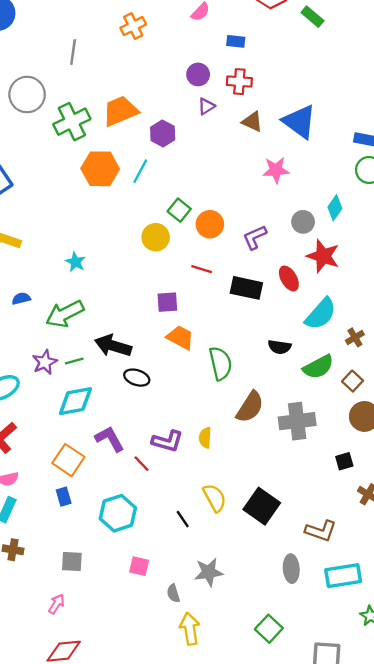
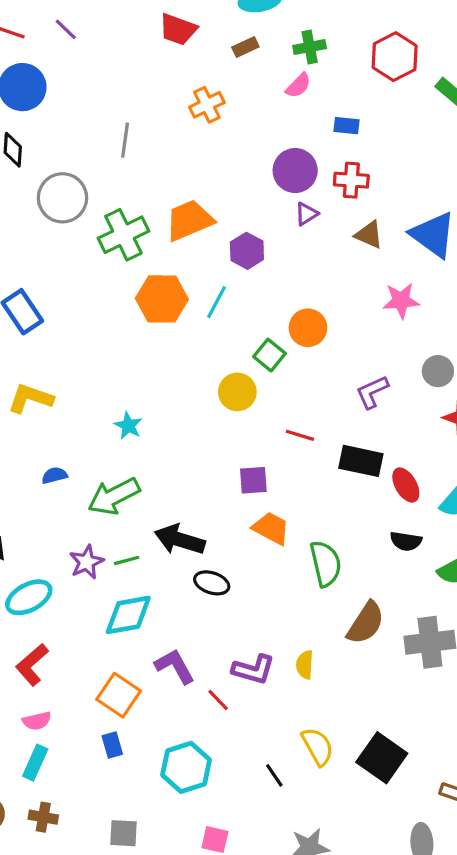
purple circle: (198, 74) -> (295, 171), size x1.4
orange circle: (210, 224) -> (308, 328), moved
red ellipse: (289, 278) -> (406, 485), moved

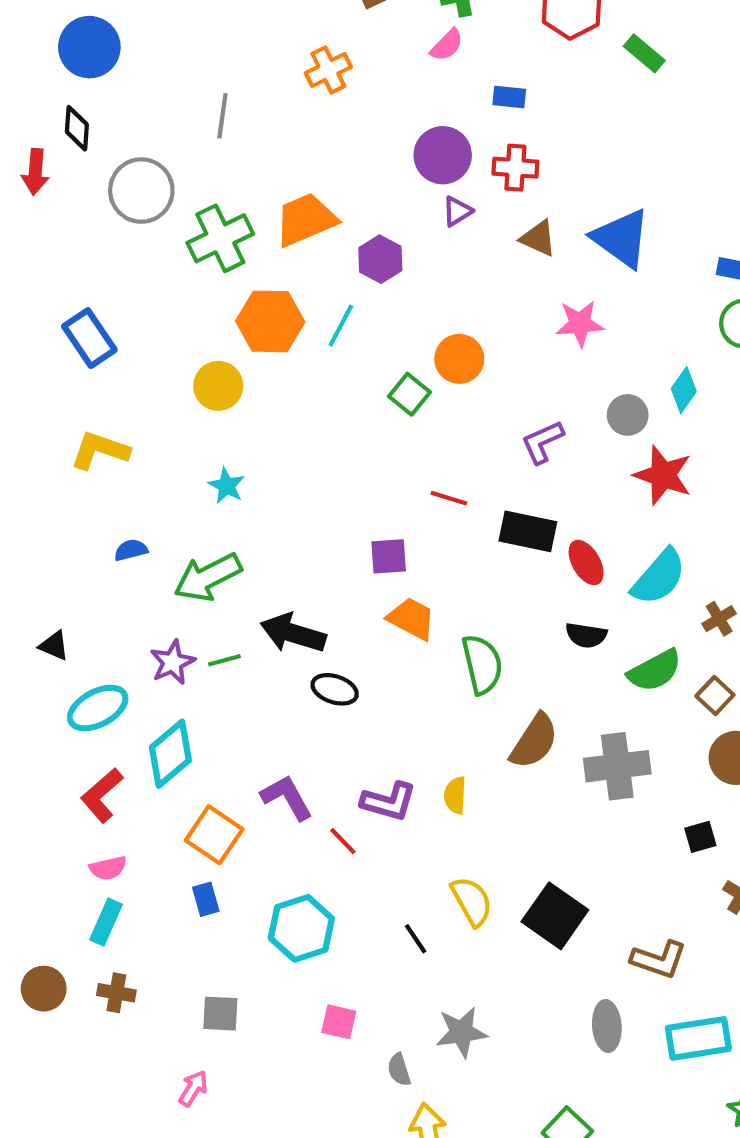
yellow circle: (237, 392) -> (218, 386), moved
cyan diamond: (128, 615) -> (170, 754), moved, turned -30

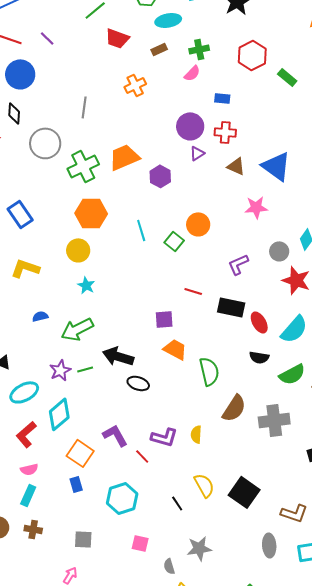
orange hexagon: (270, 321) -> (91, 213), moved
cyan line: (341, 326) -> (141, 230), moved, turned -45
yellow circle: (218, 386) -> (78, 250), moved

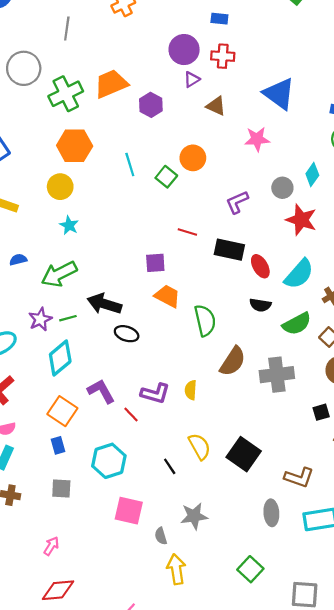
brown triangle: (236, 166) -> (216, 106), moved
cyan diamond: (59, 414) -> (60, 358), moved
gray square: (83, 539) -> (61, 488), moved
pink square: (140, 543) -> (129, 511), size x1.5

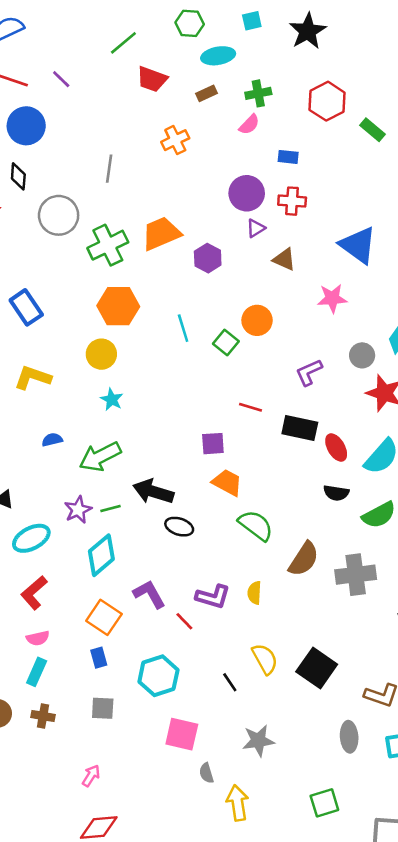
green semicircle: (205, 320) -> (256, 525), moved, turned -40
gray semicircle: (161, 536) -> (206, 773), moved
green square: (250, 569) -> (324, 803), turned 30

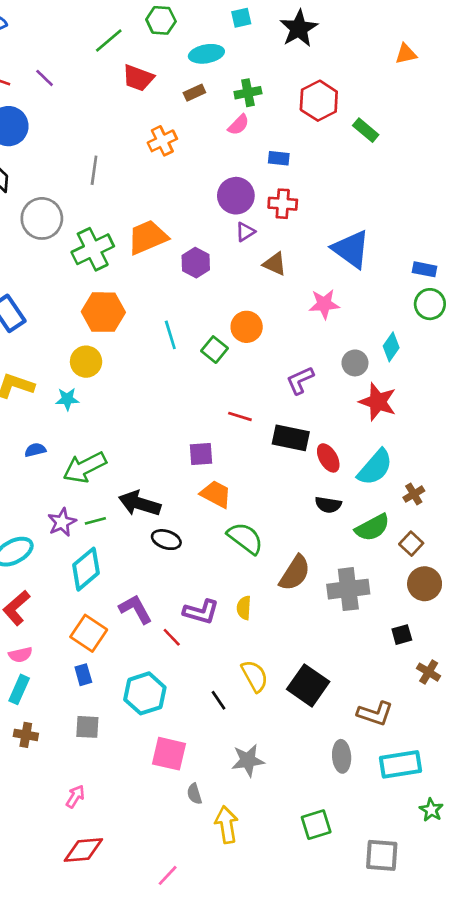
green hexagon: (190, 23) -> (161, 20), moved
cyan star: (112, 400) -> (67, 399), moved, turned -30

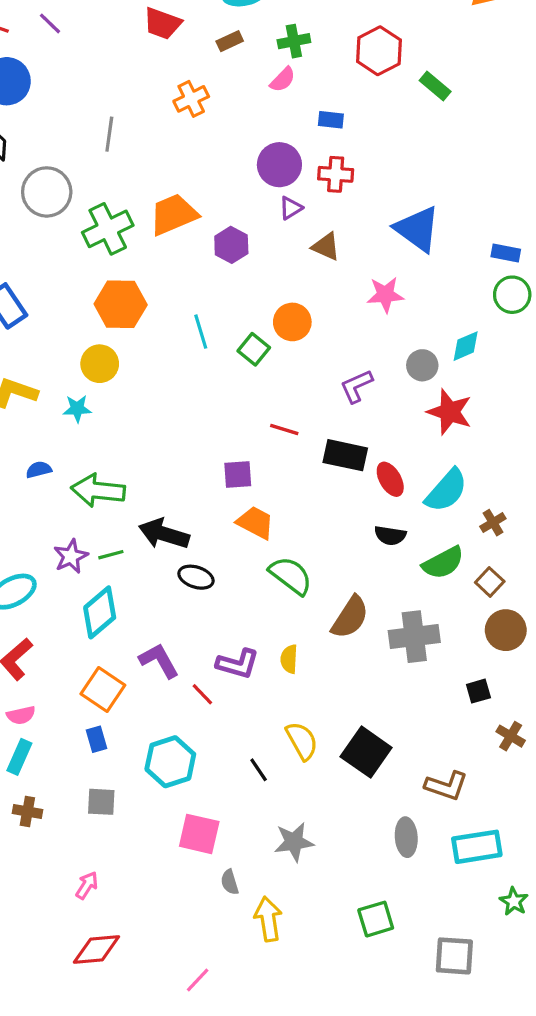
cyan diamond: (391, 347) -> (466, 346), turned 32
green arrow: (85, 467) -> (98, 490), turned 33

